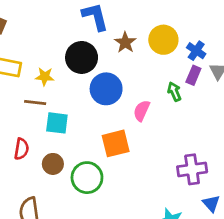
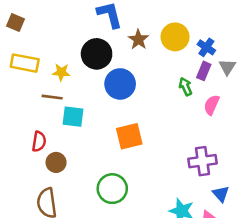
pink semicircle: (142, 111) -> (212, 105), moved
brown circle: (53, 164) -> (56, 162), moved
green circle: (87, 178) -> (112, 189), moved

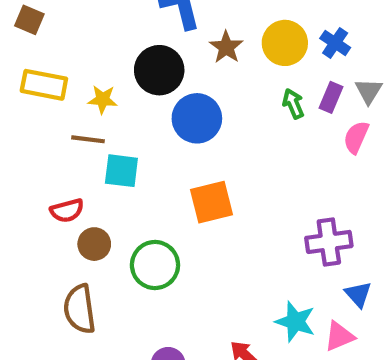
blue cross: (206, 47) -> (335, 43), moved
green arrow: (185, 87) -> (293, 104), moved
pink semicircle: (212, 105) -> (356, 137), moved
red semicircle: (39, 142) -> (67, 211), turned 66
green circle: (112, 189) -> (155, 265), moved

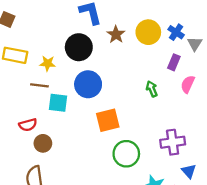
gray triangle: (369, 91) -> (195, 44), moved
green arrow: (293, 104) -> (152, 89), moved
blue circle: (197, 118) -> (88, 84), moved
green circle: (155, 265) -> (126, 154), moved

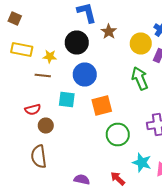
yellow circle: (148, 32) -> (141, 44), moved
green arrow: (152, 89) -> (140, 78), size x1.6
cyan square: (58, 103) -> (67, 100), moved

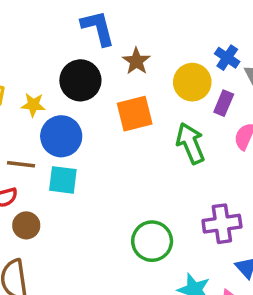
blue circle: (85, 74) -> (61, 136), moved
brown line: (43, 76) -> (21, 164), moved
orange square: (102, 106) -> (135, 114), moved

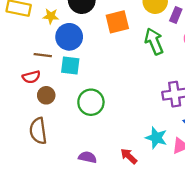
green circle: (152, 241) -> (91, 102), moved

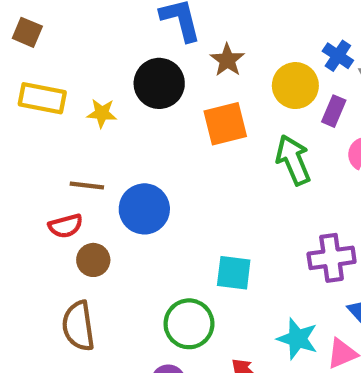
blue circle: (69, 37) -> (144, 209), moved
cyan square: (70, 65) -> (234, 273), moved
green circle: (91, 102) -> (189, 324), moved

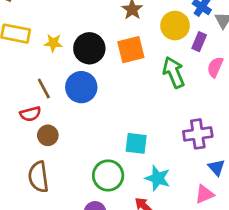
black circle: (159, 83) -> (89, 48), moved
brown line: (87, 186) -> (44, 88), turned 55
blue circle: (144, 209) -> (81, 87), moved
cyan star: (297, 339) -> (158, 178), moved

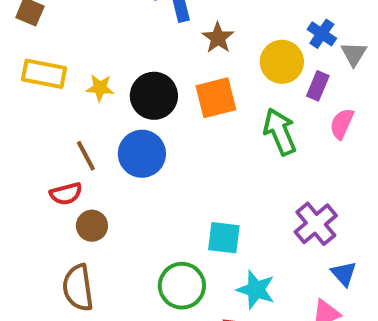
purple cross: (198, 134) -> (316, 224), turned -32

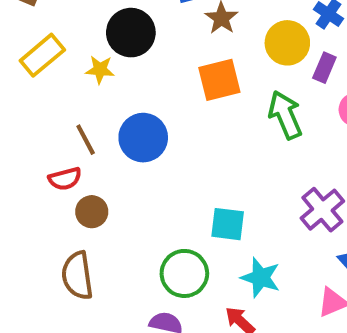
yellow rectangle: (44, 74) -> (42, 55), turned -51
black circle: (154, 96) -> (131, 33), moved

